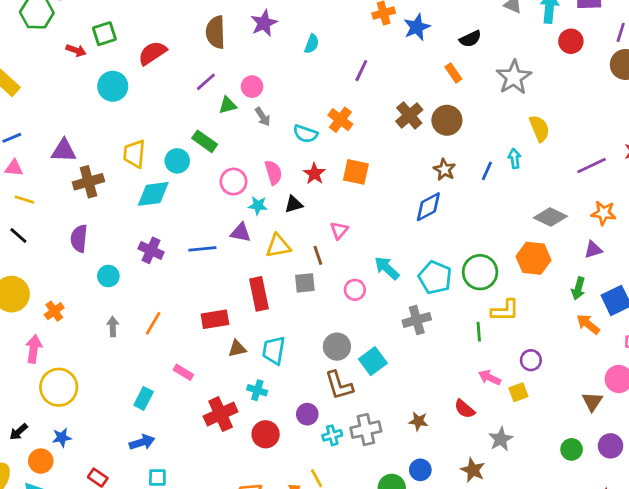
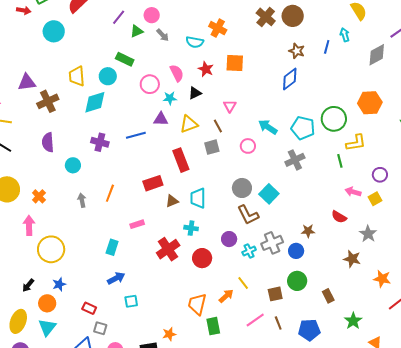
gray diamond: (550, 217) -> (377, 55), moved, turned -45
pink rectangle: (183, 372) -> (137, 224), turned -40
blue circle: (420, 470) -> (296, 251), moved

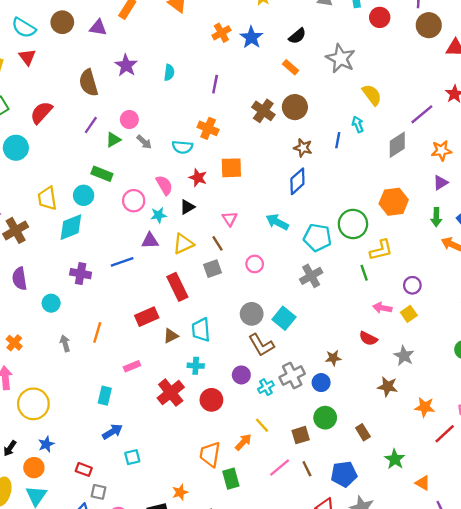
cyan arrow: (268, 127) -> (277, 222), moved

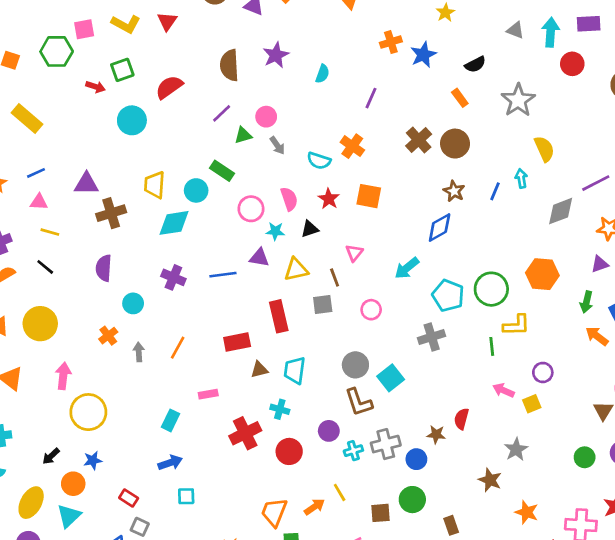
cyan arrow: (277, 222) -> (407, 268), turned -80
red semicircle: (368, 339) -> (461, 419), moved, turned 66
orange cross: (14, 343) -> (108, 336), moved

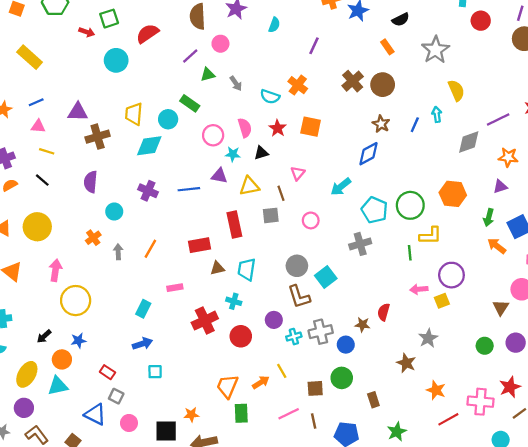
pink circle: (266, 117) -> (220, 44), moved
purple circle: (543, 372) -> (451, 275), size x1.5
pink arrow: (504, 390) -> (419, 289), turned -30
cyan triangle: (69, 516) -> (58, 386), turned 30

